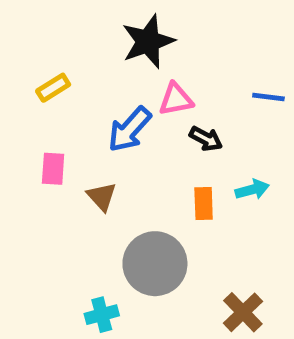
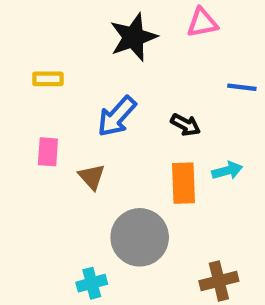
yellow rectangle: (53, 88) -> (48, 79), turned 32
pink triangle: (176, 99) -> (202, 23), moved
orange rectangle: (204, 203) -> (183, 183), size x1.4
brown cross: (243, 312) -> (219, 281), turned 30

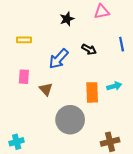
black star: (133, 37) -> (67, 19), size x0.6
blue line: (242, 87) -> (122, 44), turned 72
black arrow: (186, 125) -> (89, 49), moved
cyan cross: (92, 283) -> (17, 142), moved

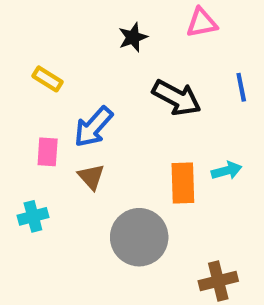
yellow rectangle: (24, 40) -> (48, 79), turned 32
black arrow: (89, 49) -> (177, 98), size x1.6
blue arrow: (59, 59) -> (93, 127), moved
cyan cross: (17, 142) -> (33, 216), moved

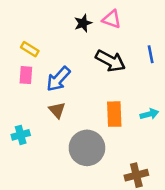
pink triangle: (202, 23) -> (112, 19), moved, turned 30
pink rectangle: (48, 152) -> (26, 75), moved
cyan arrow: (227, 171) -> (149, 114), moved

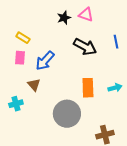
brown triangle: (57, 110) -> (34, 85), moved

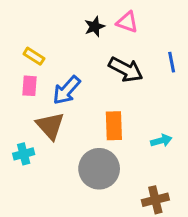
brown triangle: (34, 85) -> (50, 126), size x1.5
orange rectangle: (88, 88) -> (114, 126), moved
cyan arrow: (115, 88) -> (161, 141), moved

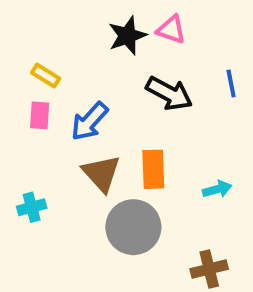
black star: (95, 27) -> (127, 36), size x1.4
brown triangle: (50, 126) -> (101, 173), moved

